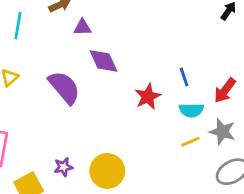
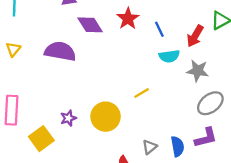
purple semicircle: (64, 87) -> (60, 51), turned -32
red star: (148, 97) -> (128, 19), moved
yellow line: (190, 142) -> (142, 93), moved

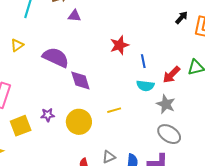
purple diamond: (90, 25) -> (80, 81), moved
gray ellipse: (210, 103) -> (169, 134), turned 55

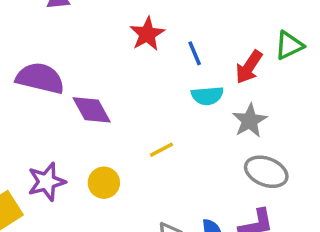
gray star: (166, 104) -> (250, 121), turned 30
purple star: (48, 115) -> (47, 182), size x1.5
yellow circle: (79, 122) -> (104, 183), size x0.7

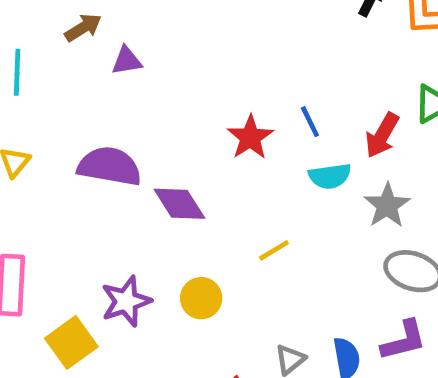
red star: (147, 34) -> (250, 137), moved

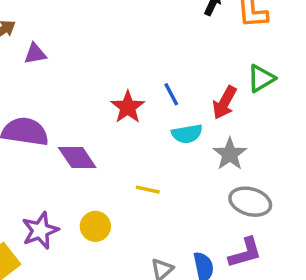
yellow line: (274, 250) -> (148, 190), turned 45

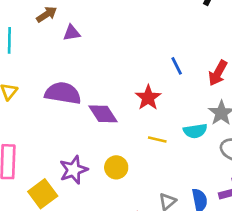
red star: (128, 107) -> (148, 98), moved
cyan semicircle: (187, 134) -> (195, 131), moved

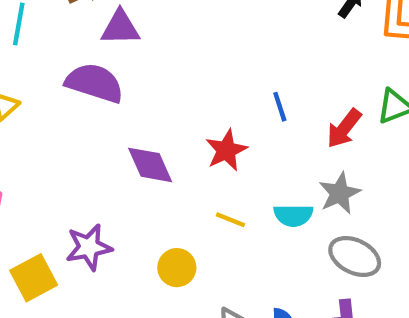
purple triangle: (72, 33) -> (120, 28), size x1.4
purple semicircle: (63, 93) -> (95, 83), moved
yellow circle: (116, 167) -> (177, 268), moved

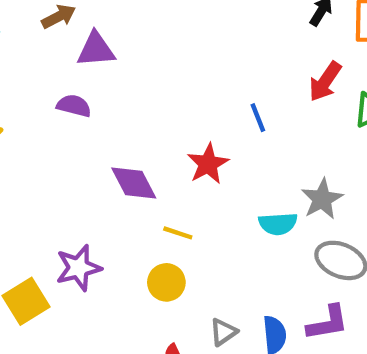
purple semicircle: (95, 83) -> (74, 106), size x0.6
red arrow: (344, 128) -> (325, 82), moved
yellow line: (230, 220) -> (178, 233), moved

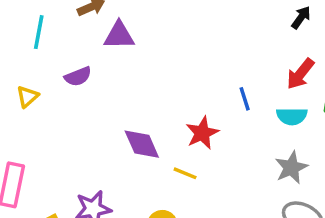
purple semicircle: (74, 106) -> (78, 76), moved, turned 140
cyan semicircle: (278, 224) -> (292, 116), moved
yellow line: (178, 233) -> (185, 173), moved

